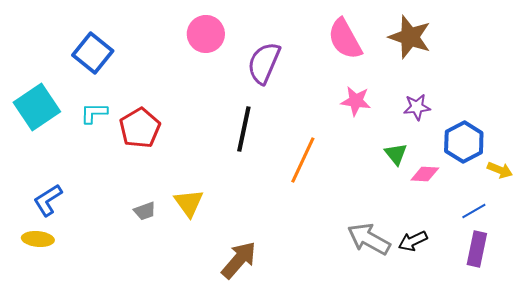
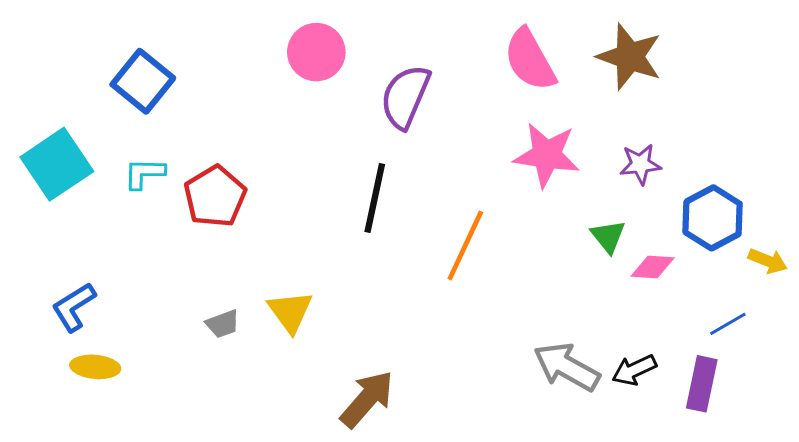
pink star: (356, 101) -> (547, 155), size x1.4
yellow ellipse: (38, 239) -> (95, 367), moved
purple rectangle: (477, 249) -> (702, 384), moved

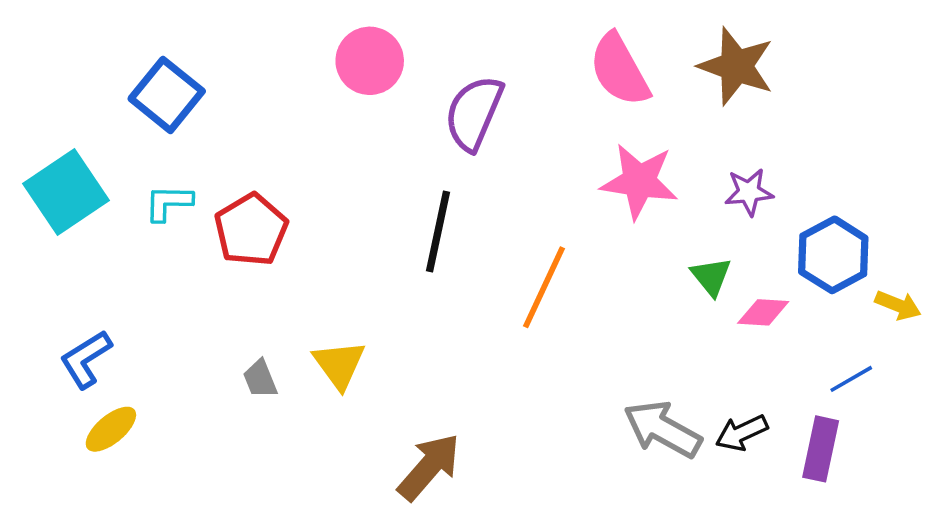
gray trapezoid: (223, 324) -> (260, 379), turned 88
yellow ellipse: (95, 367) -> (111, 429), turned -45

